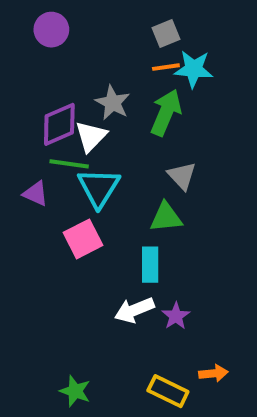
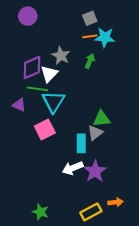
green arrow: (166, 113) -> (90, 61), size x0.6
gray triangle: (182, 176) -> (95, 133), moved, turned 35
green triangle: (166, 217) -> (102, 119), moved
purple star: (176, 316) -> (95, 171), size x1.5
yellow rectangle: (168, 391) -> (91, 212), turned -54

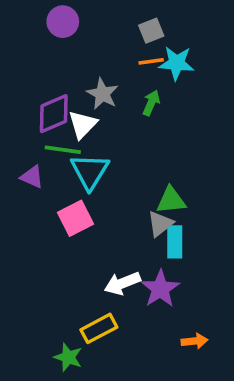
purple circle: (28, 16) -> (63, 22), moved
cyan rectangle: (81, 143) -> (175, 242), moved
yellow rectangle: (91, 212) -> (99, 328), moved

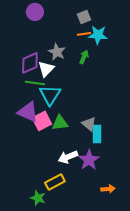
purple triangle: (32, 177) -> (28, 112), moved, size x1.6
green triangle: (171, 200) -> (60, 123), moved
gray triangle: (160, 224) -> (89, 124), turned -42

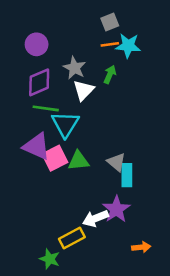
purple circle: (35, 12) -> (37, 44), moved
white triangle: (46, 69) -> (84, 90), moved
white arrow: (68, 157) -> (95, 218), moved

